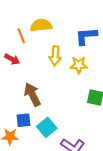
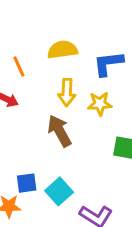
yellow semicircle: (41, 25) -> (63, 50), moved
brown arrow: (32, 95) -> (59, 131), moved

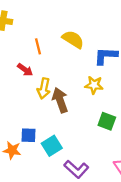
yellow semicircle: (63, 50) -> (73, 39), turned 30
yellow arrow: (67, 92) -> (44, 88), moved

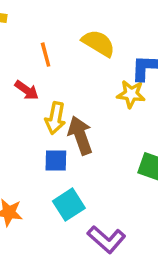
yellow star: (94, 85) -> (131, 94), moved
blue square: (28, 135) -> (56, 160), moved

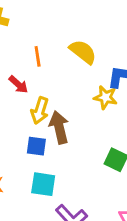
cyan square: (69, 205) -> (43, 184), turned 35

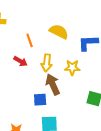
yellow star: (105, 97) -> (72, 68), moved
yellow arrow: (40, 110) -> (47, 63), moved

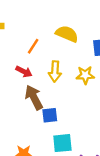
orange line: (30, 40) -> (33, 46), turned 56
brown arrow: (53, 84) -> (34, 97), moved

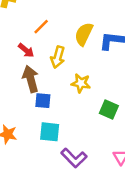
yellow semicircle: (67, 34) -> (84, 34), moved, turned -100
yellow star: (85, 75) -> (81, 83), moved

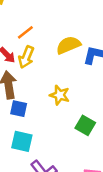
yellow semicircle: (84, 34) -> (68, 45), turned 35
yellow arrow: (58, 57) -> (26, 57), moved

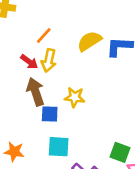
yellow star: (60, 95) -> (75, 97), moved
green square: (85, 125) -> (120, 152), moved

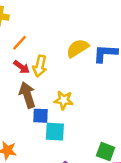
orange line: (44, 36) -> (19, 43), moved
cyan square: (59, 147) -> (55, 132), moved

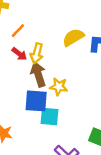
brown arrow: (27, 95) -> (38, 74), moved
blue square: (40, 116) -> (36, 101), size x1.5

